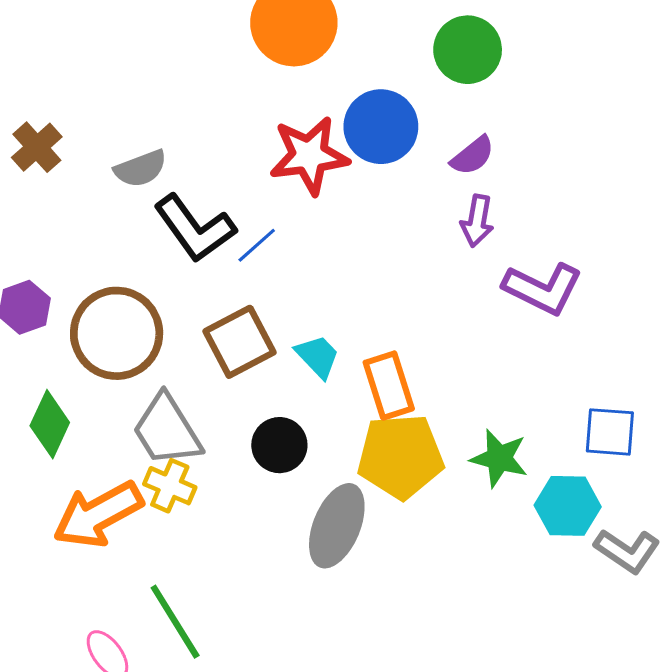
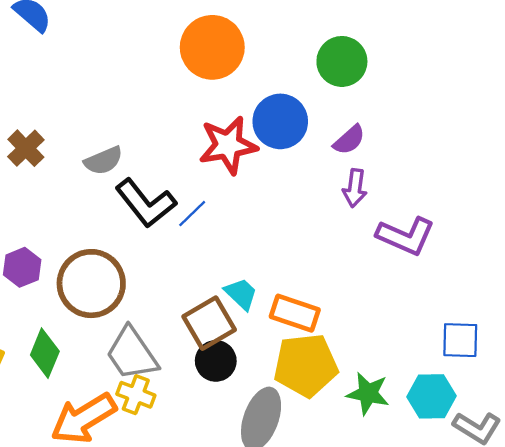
brown square: (239, 342) -> (209, 323), moved
orange rectangle: (389, 386) -> (295, 313), turned -51
green star: (499, 458) -> (368, 393), moved

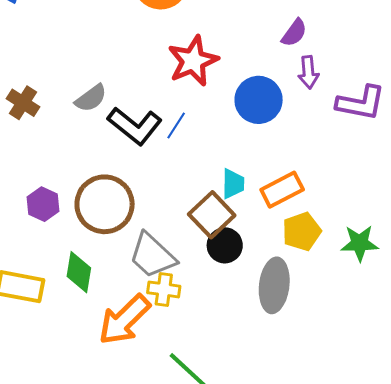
blue circle: (280, 121) -> (259, 100), moved
cyan trapezoid: (241, 294) -> (233, 184), turned 60
orange rectangle: (295, 313) -> (282, 190), turned -33
yellow pentagon: (306, 365) -> (302, 231), size x0.7

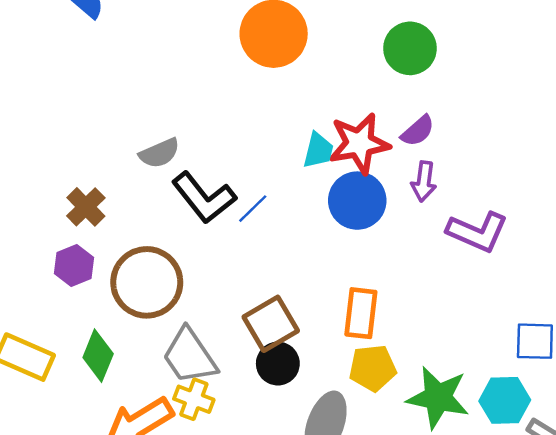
red star: (193, 61) -> (359, 143), moved
brown cross: (23, 103) -> (86, 207), moved
cyan trapezoid: (233, 184) -> (318, 150), moved
orange rectangle: (282, 190) -> (361, 313), turned -69
green star: (360, 243) -> (438, 398), size x1.4

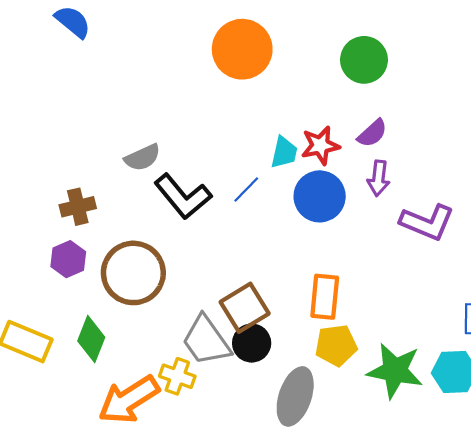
red star: (359, 143) -> (320, 145), size x0.7
brown cross: (86, 207) -> (78, 207), turned 32
blue line: (253, 209) -> (246, 190), moved
gray trapezoid: (190, 356) -> (206, 341), moved

